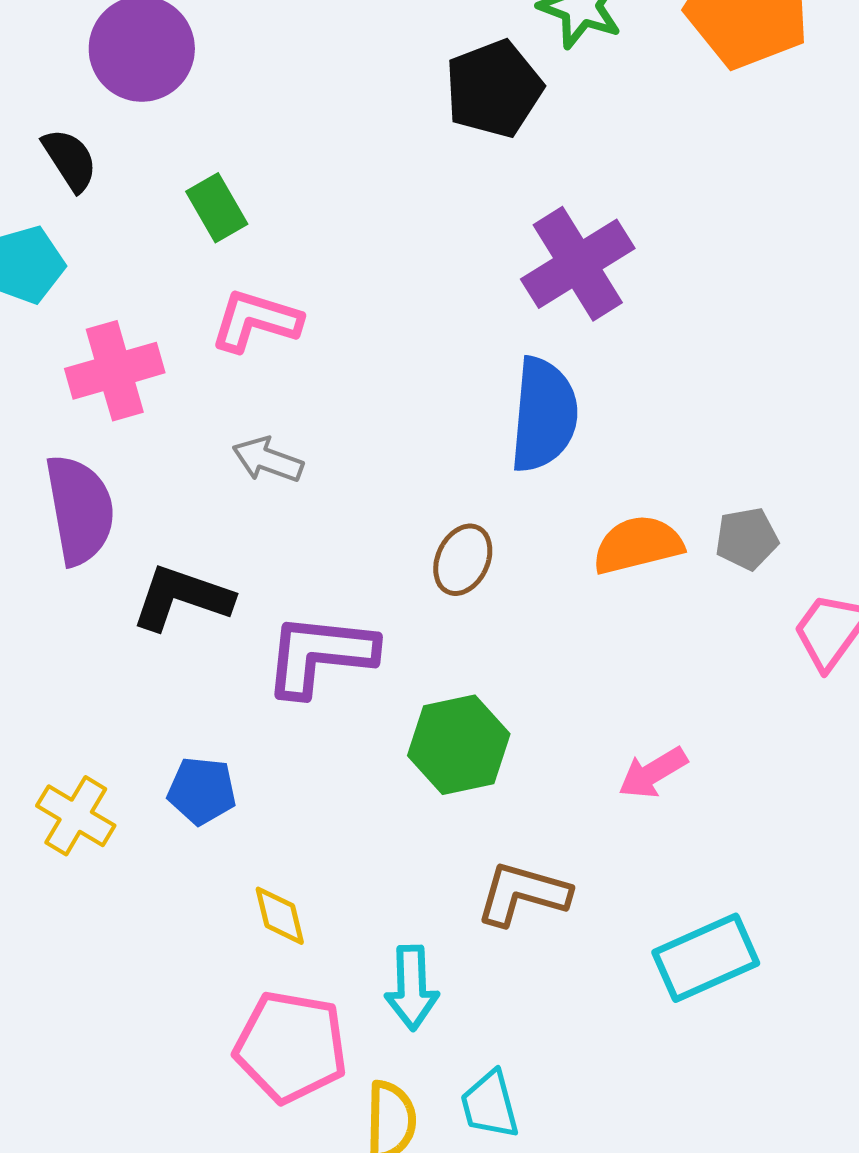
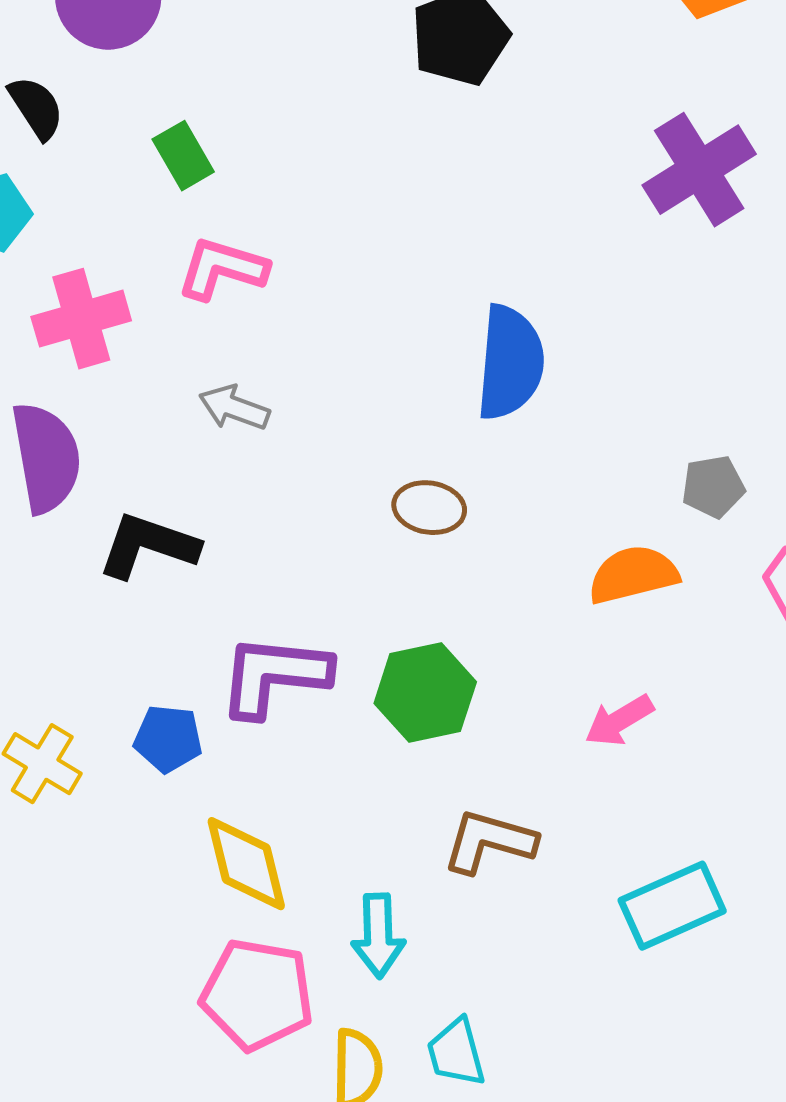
purple cross: (578, 264) -> (699, 170), moved
orange semicircle: (638, 545) -> (633, 575), moved
brown ellipse: (463, 560) -> (429, 508), turned 74
purple L-shape: (320, 655) -> (274, 676), moved
yellow diamond: (280, 916) -> (246, 864), size x1.6

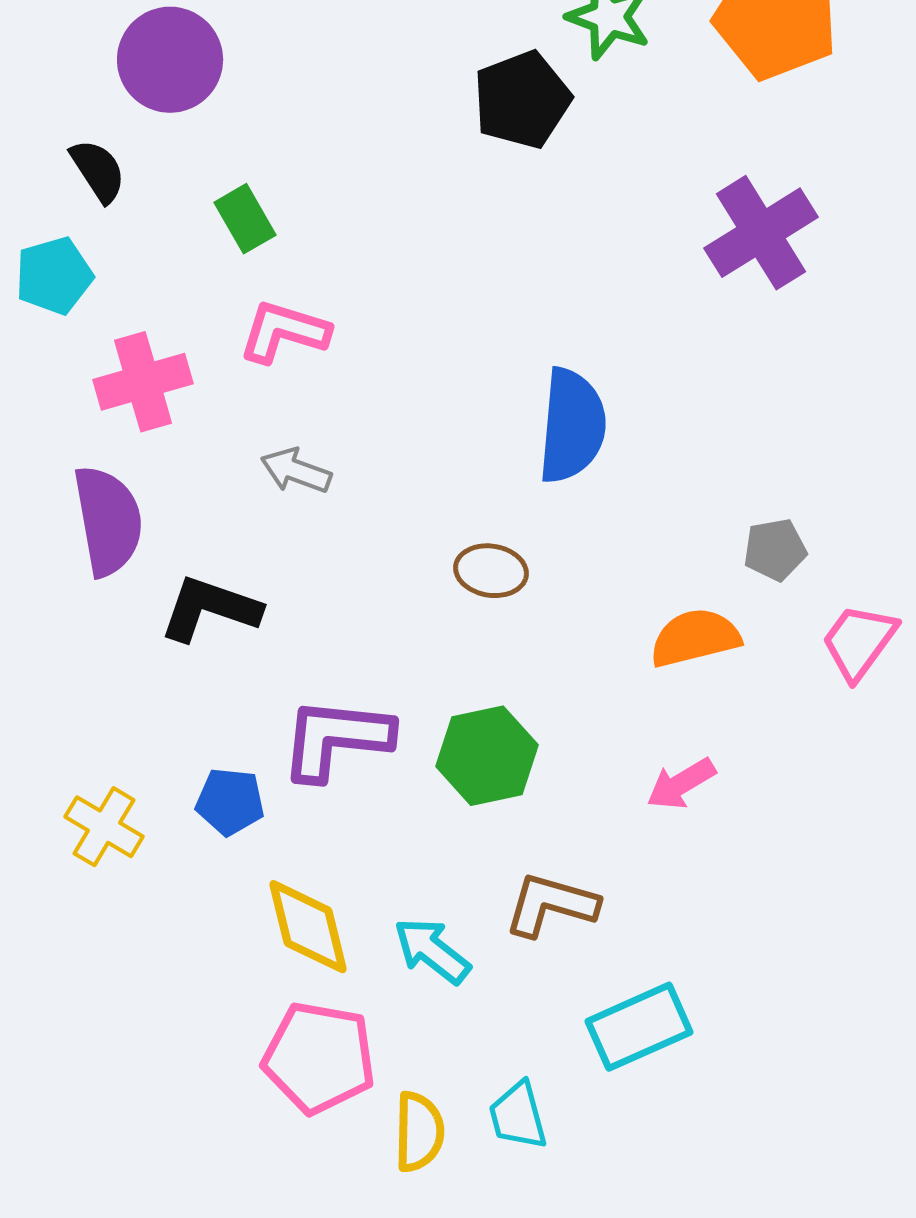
cyan rectangle: (672, 906) -> (639, 1027), moved
cyan arrow: (378, 936) -> (432, 951), moved, turned 130

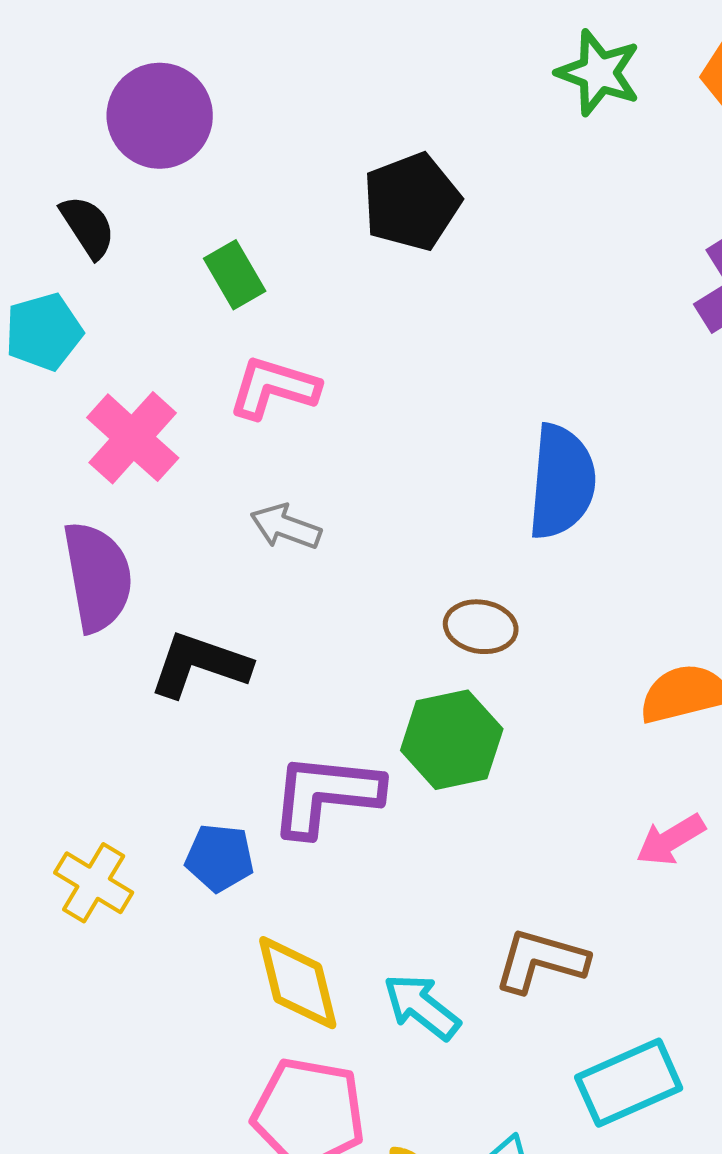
black pentagon: (522, 100) -> (412, 202), moved
pink cross: (143, 382) -> (133, 438), turned -32
green hexagon: (487, 756) -> (452, 740), moved

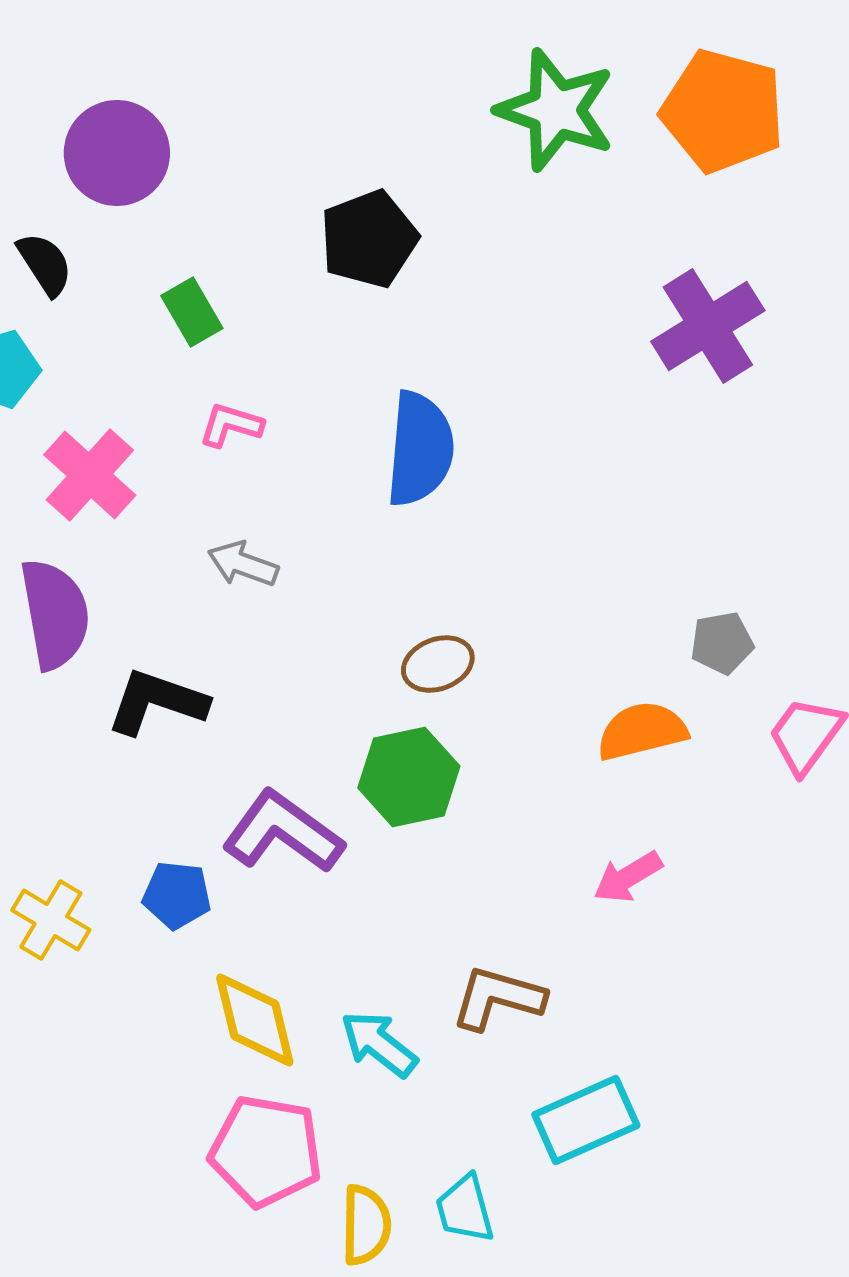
green star: (599, 73) -> (556, 110), size x1.4
pink L-shape: (274, 388) -> (231, 425), size x0.7
blue semicircle: (562, 482) -> (420, 449), moved
brown ellipse: (481, 627) -> (438, 664), turned -30
purple L-shape: (326, 795) -> (283, 832), turned 30

